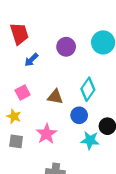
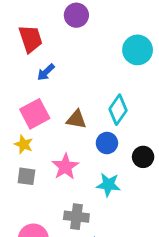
purple circle: (66, 47) -> (76, 15), moved
pink square: (23, 92) -> (35, 114), size x1.5
cyan star: (90, 140) -> (108, 185), moved

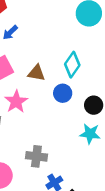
pink star: (65, 167) -> (16, 102), moved
cyan star: (108, 185) -> (90, 134), moved

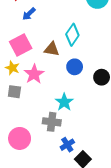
cyan diamond: (72, 65) -> (72, 35), moved
cyan star: (90, 134) -> (64, 102), moved, turned 30

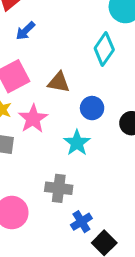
cyan diamond: (72, 35) -> (104, 49), moved
cyan star: (64, 102) -> (77, 143), moved

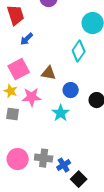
pink star: (33, 119) -> (32, 97), turned 30
gray cross: (59, 188) -> (44, 158), moved

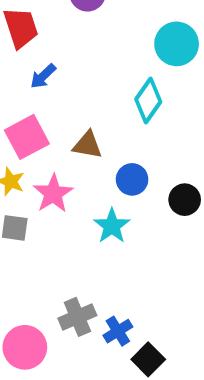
pink star: (32, 97) -> (53, 194), turned -30
gray cross: (44, 158) -> (77, 317), turned -30
pink circle: (18, 159) -> (25, 347), moved

